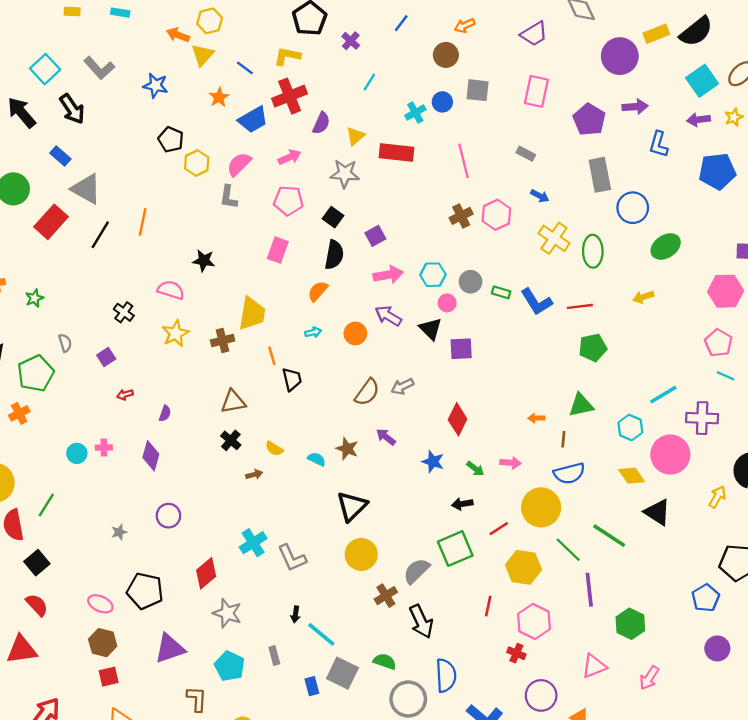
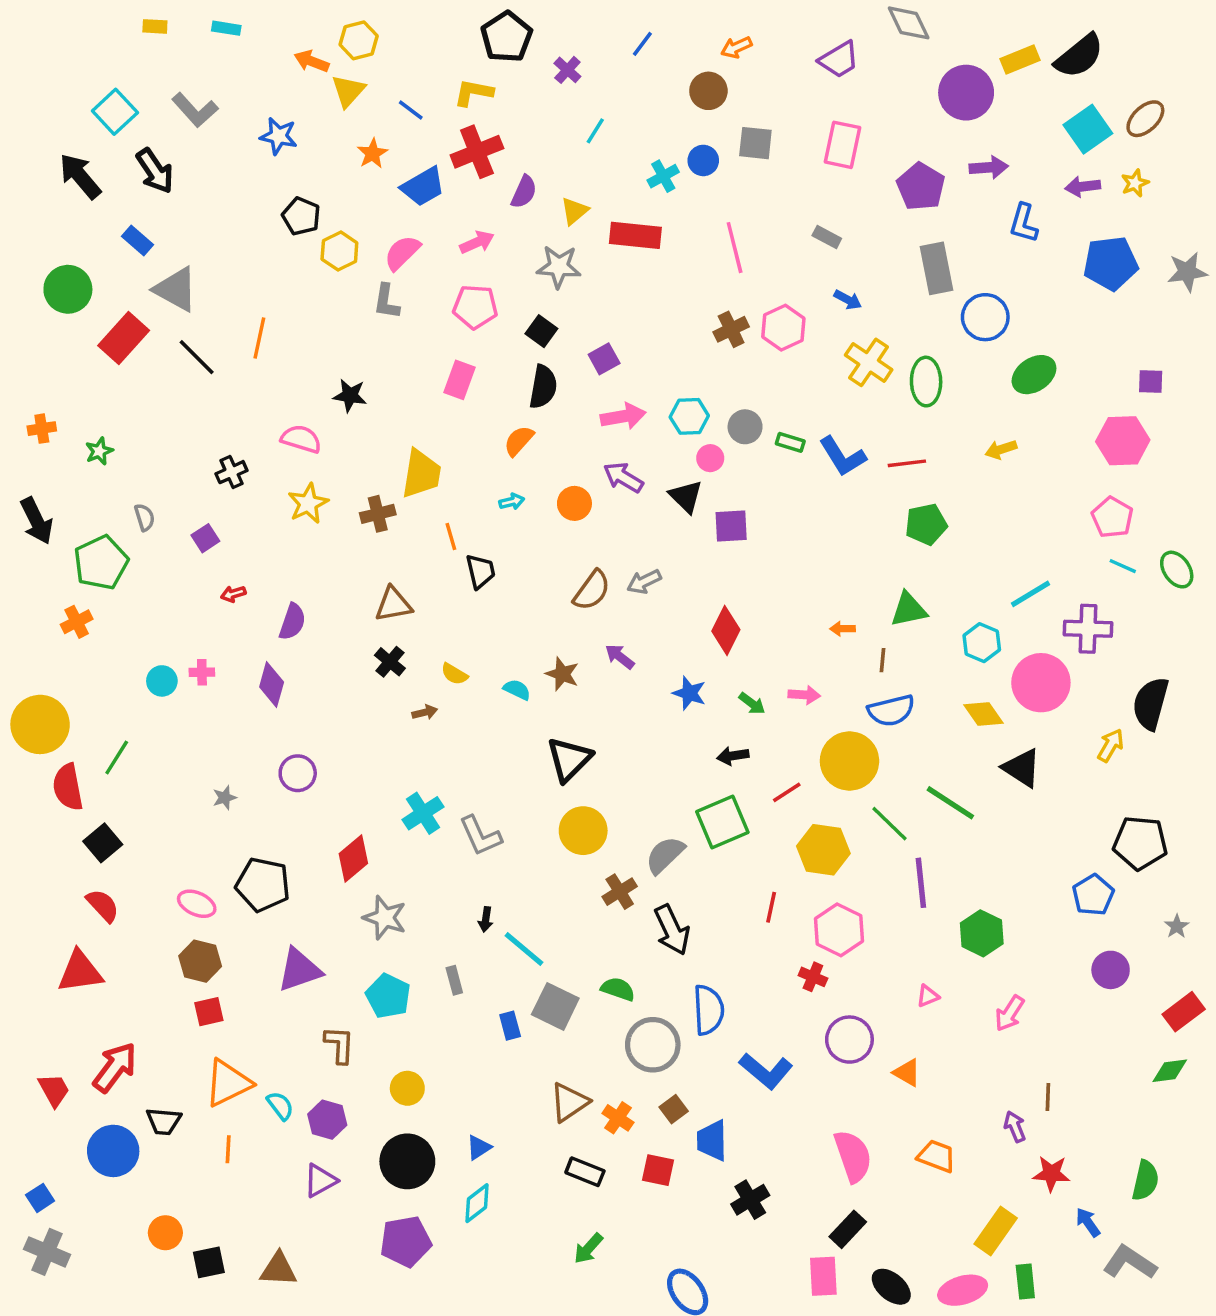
black line: (100, 235) -> (197, 357), turned -76
black cross: (124, 312) -> (232, 472), turned 30
purple semicircle: (165, 413) -> (292, 622), size x1.5
pink triangle: (594, 666) -> (928, 996), size x0.6

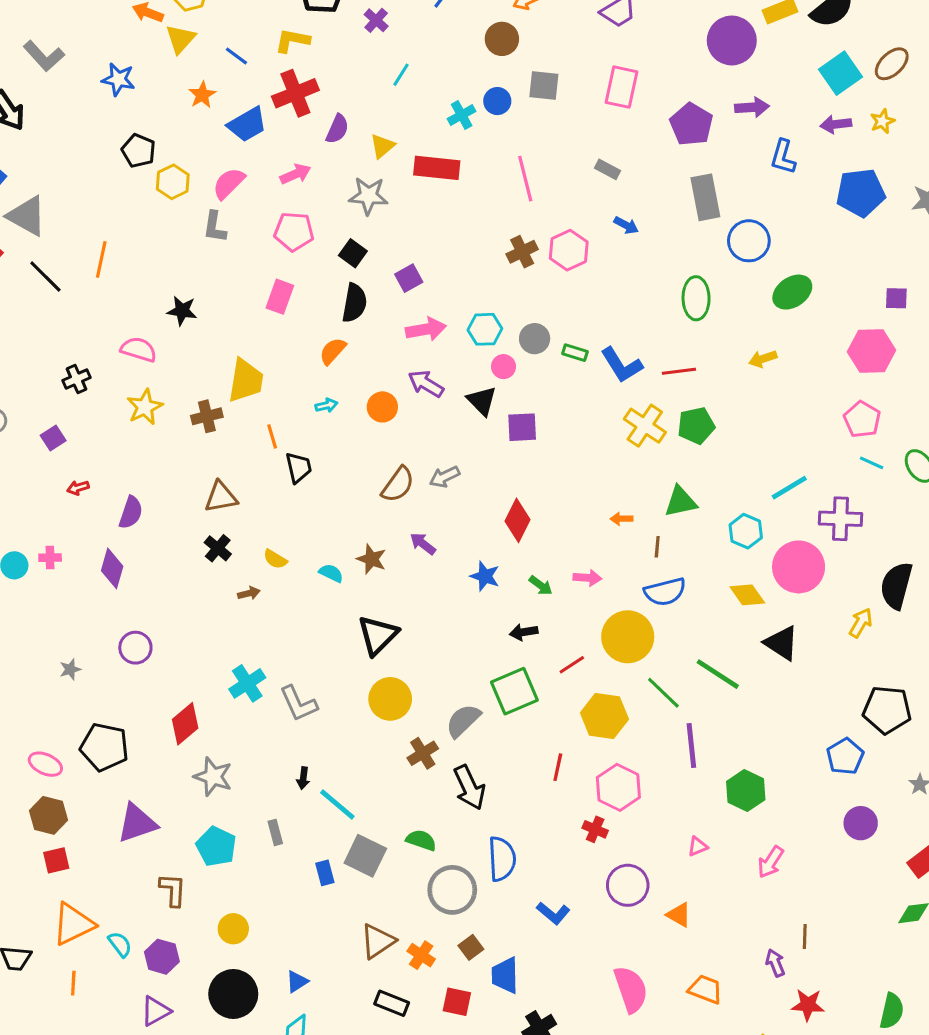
yellow cross: (869, 362) -> (645, 426), moved
blue L-shape: (766, 1071) -> (553, 913), size x0.7

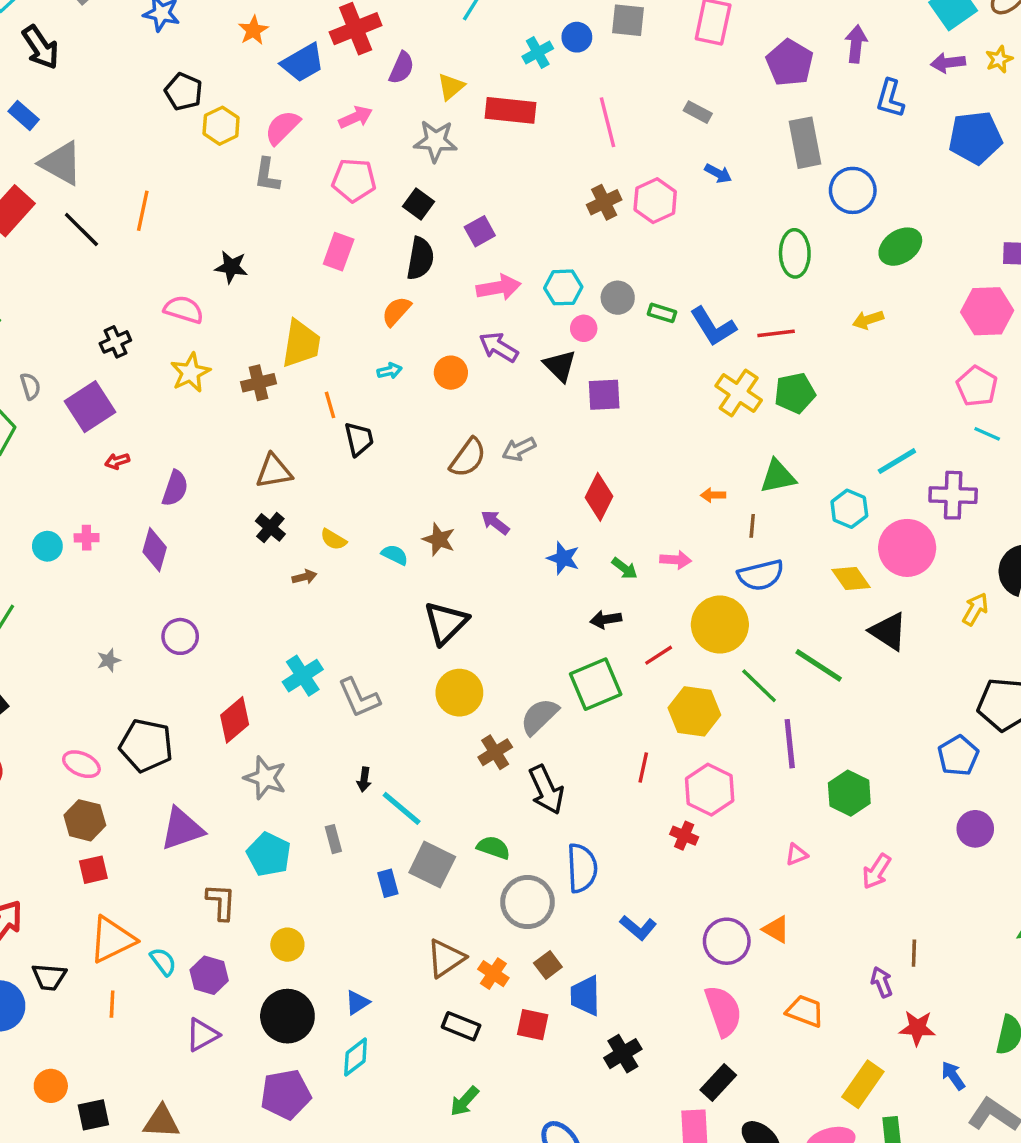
purple arrow: (752, 107) -> (856, 44), turned -80
purple square: (53, 438) -> (90, 407), size x1.8
purple circle: (628, 885) -> (727, 941), moved

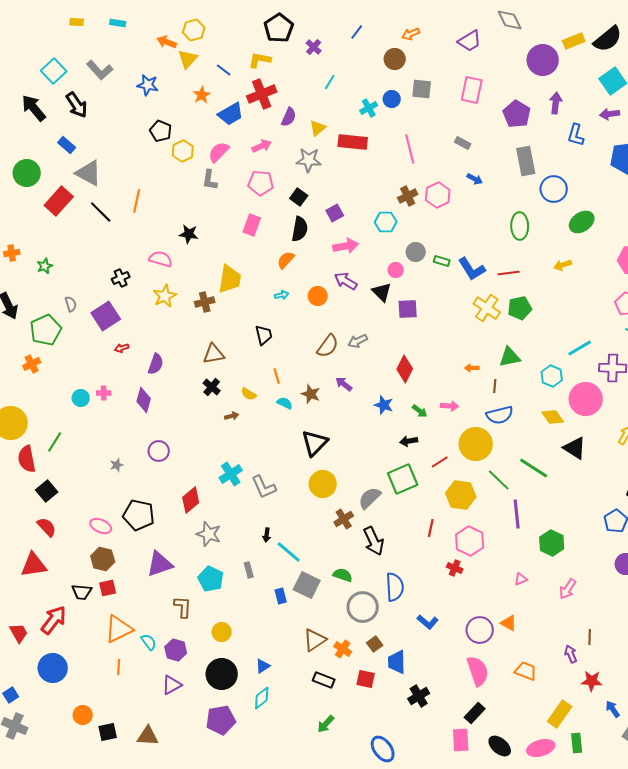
cyan hexagon: (563, 287) -> (386, 222), moved
orange line: (330, 405) -> (277, 376), moved
black trapezoid: (49, 977) -> (82, 592), moved

